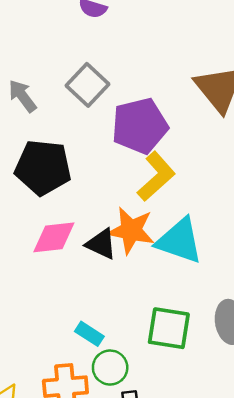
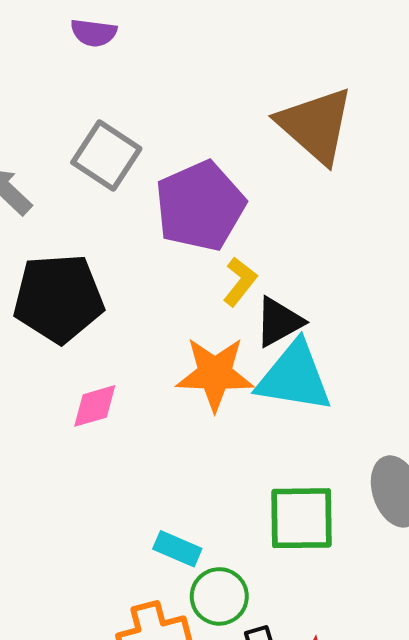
yellow L-shape: (156, 176) -> (240, 282), size x0.6
pink diamond: (54, 237) -> (95, 406), size x0.7
black triangle: (101, 244) -> (279, 322), moved, turned -44

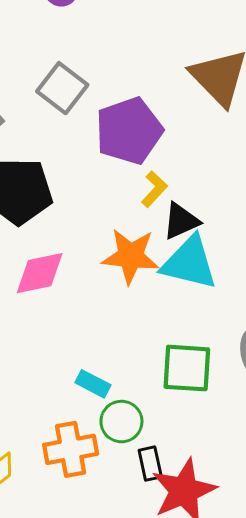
pink diamond: (95, 406) -> (40, 273), size x1.4

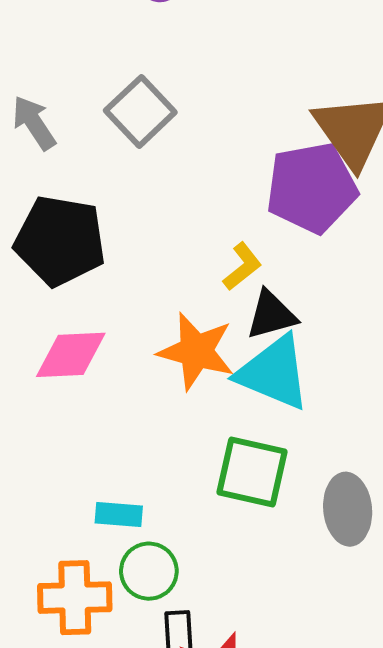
purple pentagon: (129, 131) -> (312, 188), moved
green square: (187, 368) -> (252, 472), moved
cyan rectangle: (93, 384) -> (119, 515), turned -32

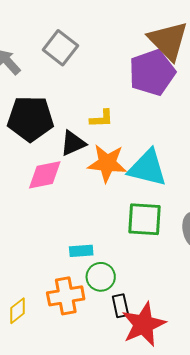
yellow L-shape: (242, 266) -> (102, 119), moved, turned 45
black triangle: (271, 315) -> (73, 143), moved

